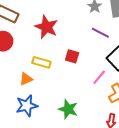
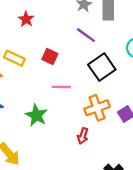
red star: (46, 27) -> (26, 19), size x0.6
pink line: (99, 77) -> (61, 87), moved, turned 42

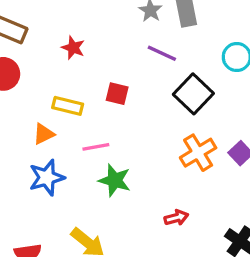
pink line: (61, 87) -> (96, 147), moved
red arrow: (83, 136) -> (176, 218), moved, turned -112

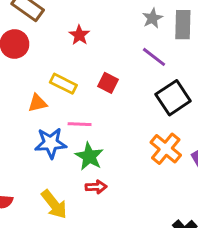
orange cross: (198, 153) -> (166, 149), turned -32
blue star: (47, 178) -> (51, 143), moved
red arrow: (176, 218) -> (96, 187), moved

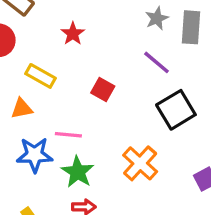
yellow rectangle: (63, 84) -> (41, 76), moved
orange cross: (166, 149) -> (140, 163), moved

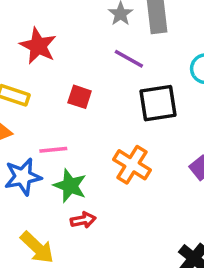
red star: (73, 34) -> (38, 46), size x1.5
black square: (176, 110) -> (158, 103), turned 33

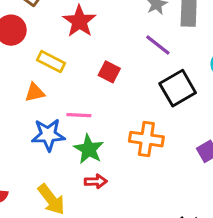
black square: (158, 103) -> (178, 88), turned -30
orange cross: (132, 165) -> (146, 139), turned -32

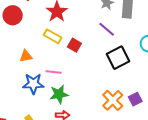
yellow rectangle: (51, 62) -> (53, 36), moved
orange cross: (146, 139) -> (113, 100), moved, turned 35
green star: (89, 149) -> (59, 94), turned 30

